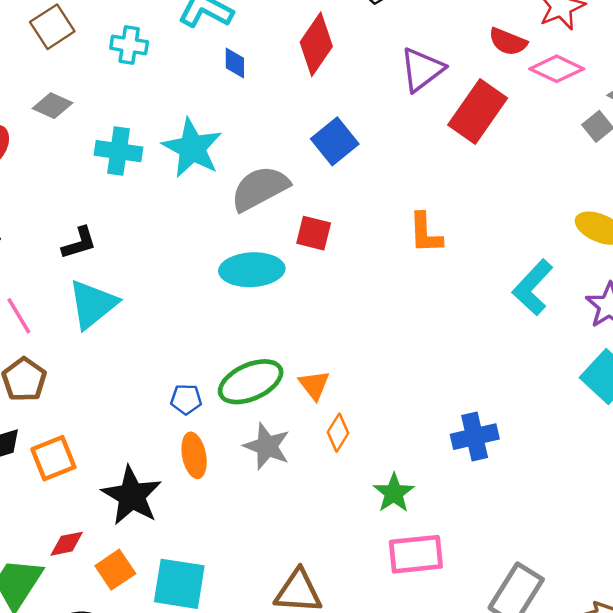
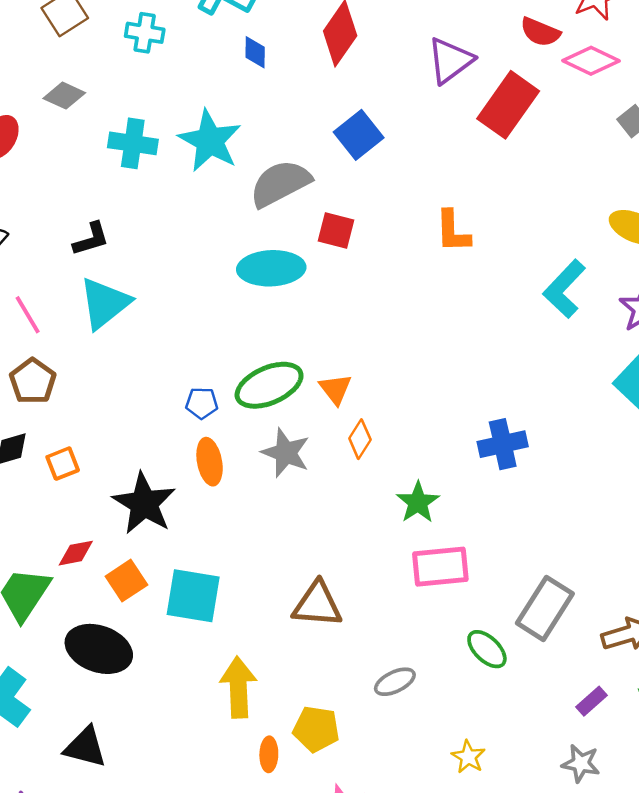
orange square: (53, 458) -> (63, 464), size x0.7

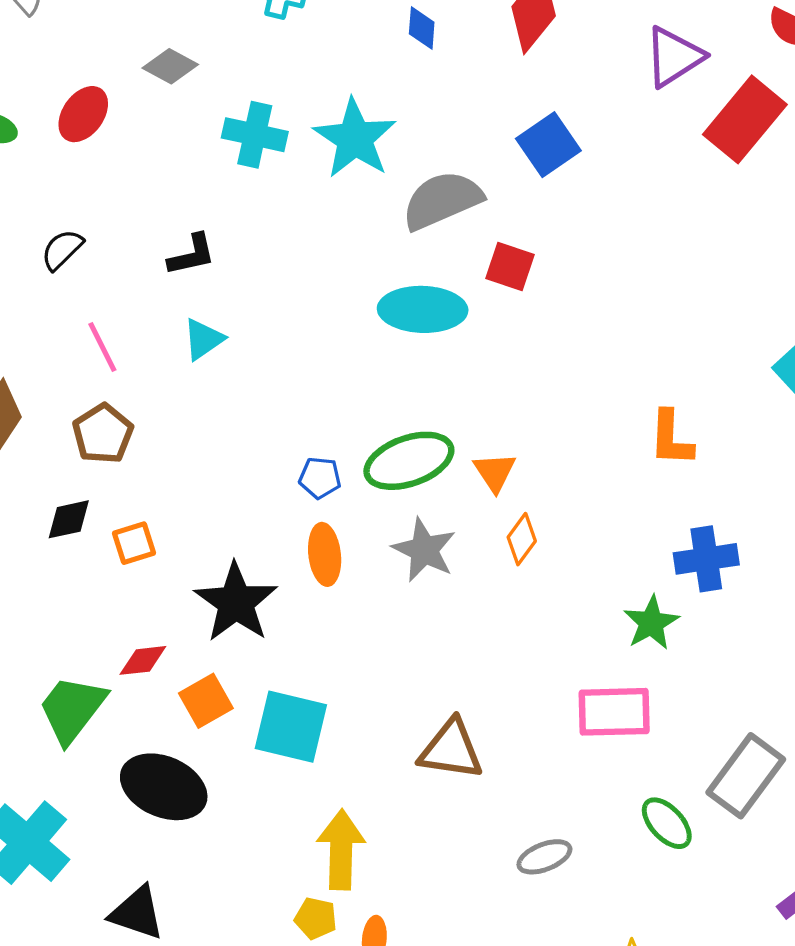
orange L-shape: (453, 231) -> (671, 438), moved
cyan triangle: (105, 303) -> (203, 339), size x0.6
green star: (418, 502) -> (651, 623), moved
yellow pentagon: (316, 729) -> (316, 918), moved, size x0.7

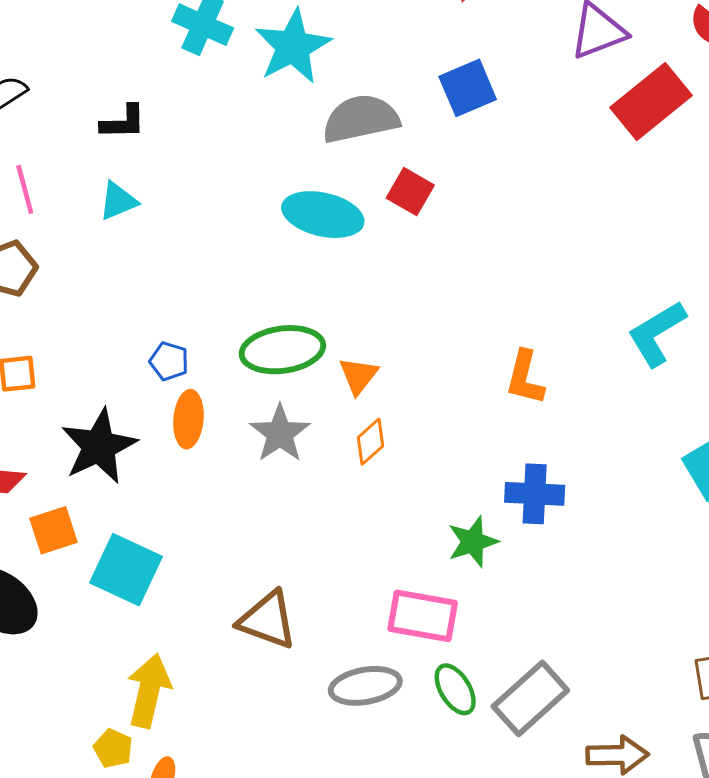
blue pentagon: (320, 478) -> (169, 361), moved
green ellipse: (667, 823) -> (455, 689), moved
gray ellipse: (544, 857) -> (365, 686), moved, size x1.4

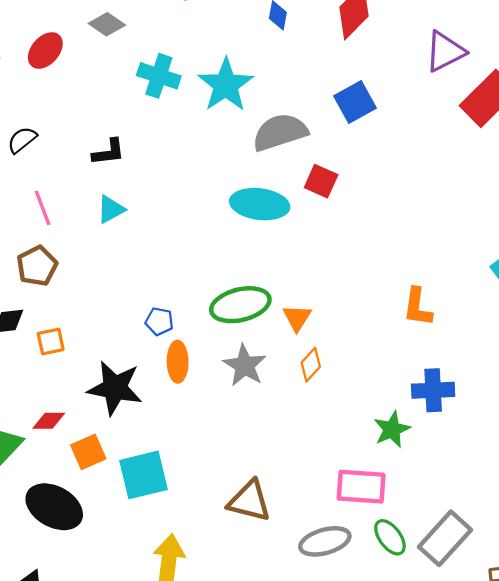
black star: (99, 446) -> (115, 388), turned -30
cyan square: (126, 570) -> (144, 475), turned -33

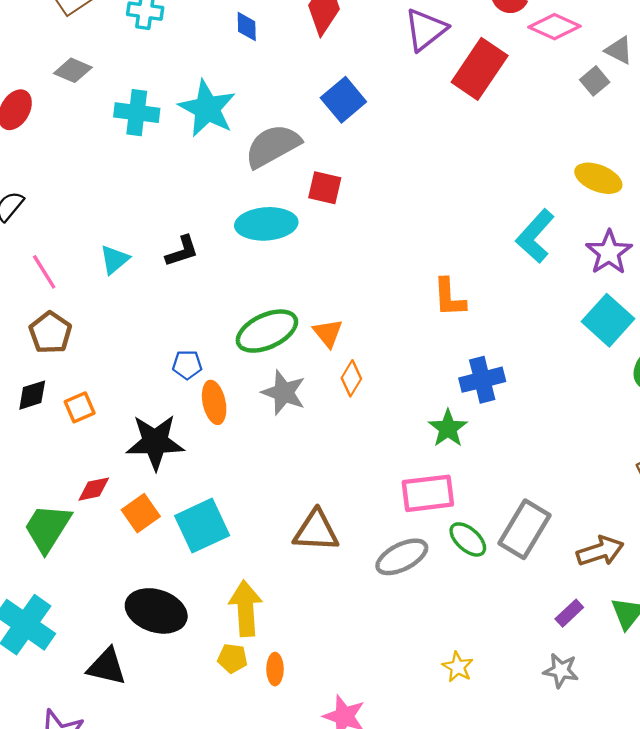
black L-shape: (109, 152) -> (182, 251), moved
black ellipse: (54, 507) -> (156, 611), moved

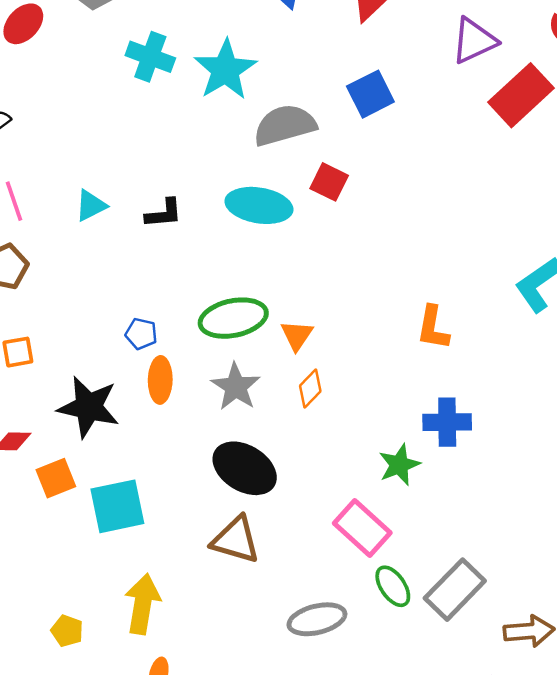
pink rectangle: (428, 493) -> (362, 528), turned 36
gray ellipse: (402, 557) -> (317, 619), moved
black ellipse: (156, 611) -> (245, 468), moved
yellow pentagon: (232, 658) -> (67, 631), moved

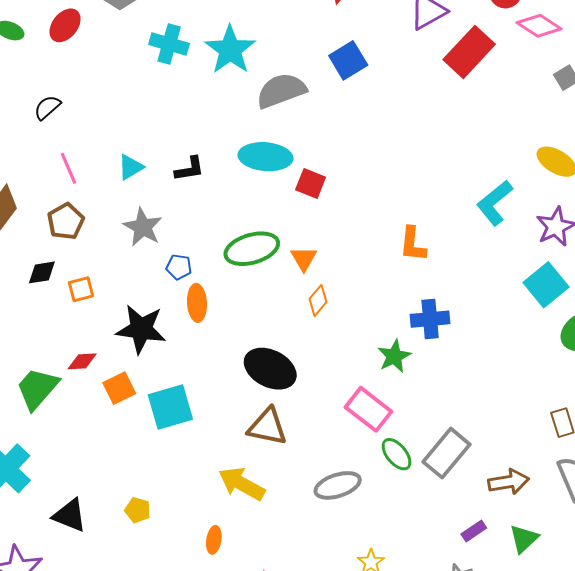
red square: (329, 182) -> (311, 184), moved
gray star: (236, 387) -> (143, 227), moved
yellow arrow: (143, 604) -> (242, 484), moved, turned -66

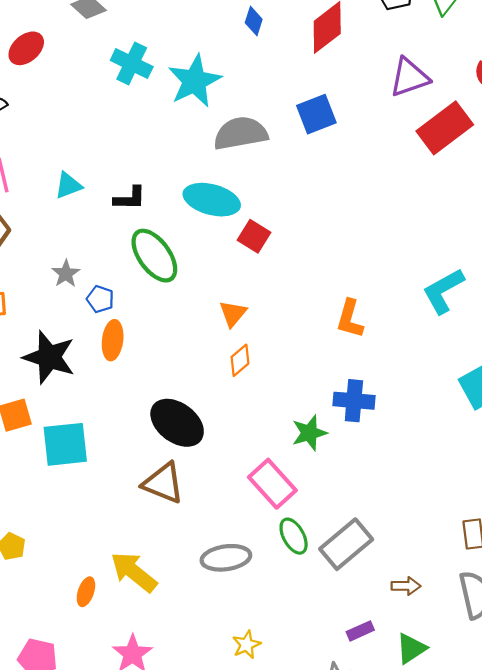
red ellipse: (65, 25) -> (26, 48), moved
gray star: (143, 227) -> (66, 274), moved, size x0.7
green ellipse: (252, 249) -> (154, 256), moved, turned 60
brown arrow: (509, 482) -> (406, 586), size x0.7
yellow arrow: (242, 484) -> (134, 572), moved

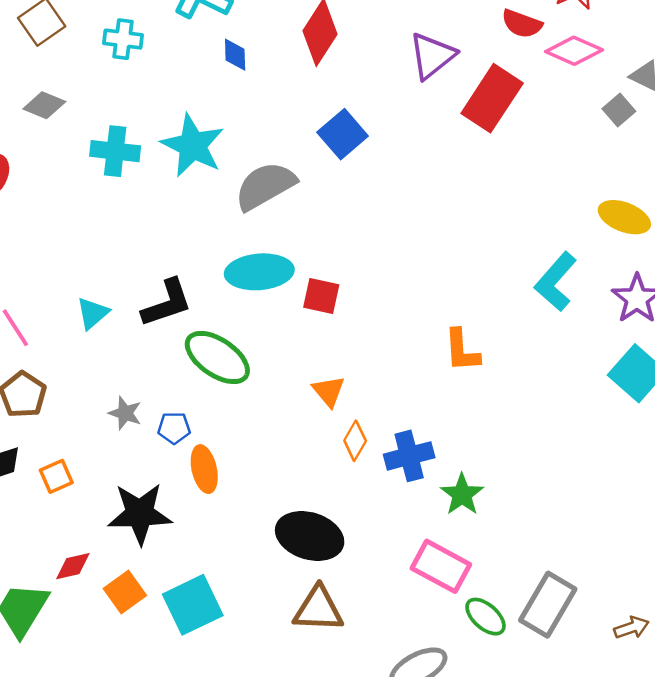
black L-shape: (130, 198) -> (167, 303), size x1.4
blue cross: (354, 401) -> (409, 456), moved

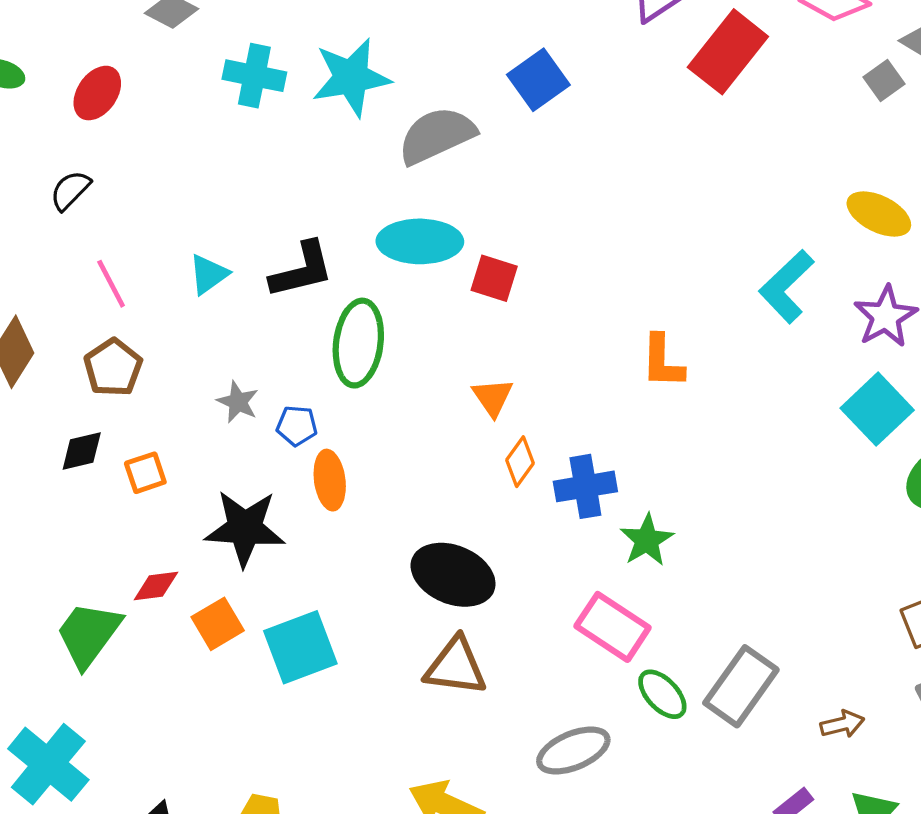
cyan star: (193, 146) -> (351, 77), turned 30
green ellipse: (217, 357) -> (358, 343), turned 58

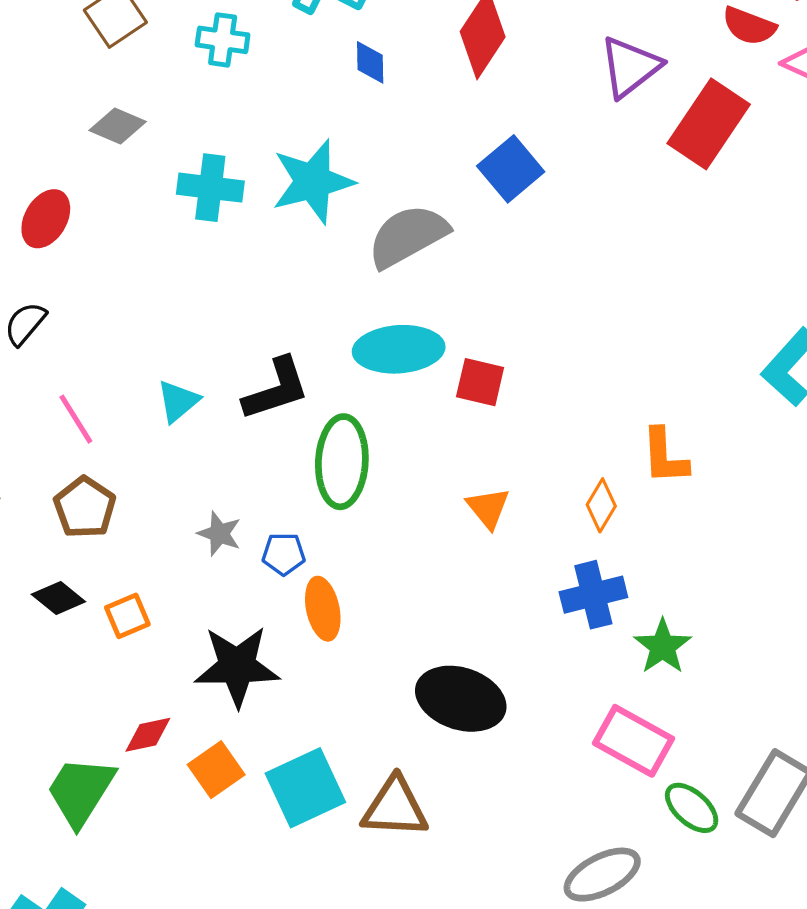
black diamond: (82, 451) -> (58, 598), turned 57
orange diamond: (520, 462) -> (601, 505), moved
brown triangle: (456, 666) -> (395, 807), moved

